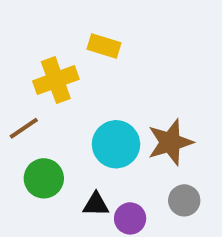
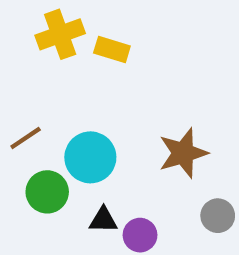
yellow cross: (56, 80) -> (60, 34), moved
cyan circle: (116, 144) -> (90, 157), moved
gray circle: (184, 200) -> (218, 216), moved

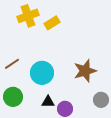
yellow rectangle: (112, 49) -> (52, 23), turned -49
green circle: (47, 192) -> (13, 97), moved

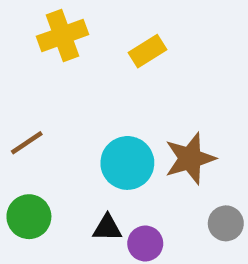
yellow rectangle: (52, 23) -> (147, 51), moved
cyan circle: (42, 73) -> (127, 163), moved

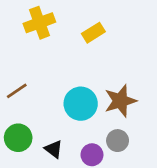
gray circle: (226, 223) -> (118, 141), moved
black triangle: (107, 228) -> (54, 149), moved, turned 36

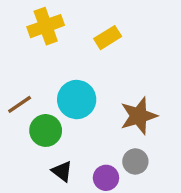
cyan circle: (81, 104) -> (77, 100), moved
green circle: (18, 138) -> (46, 130), moved

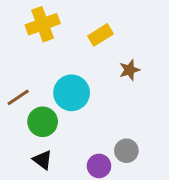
brown star: (139, 116) -> (129, 70), moved, size x0.6
black triangle: (62, 171) -> (43, 160), moved

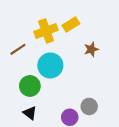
yellow cross: (43, 24) -> (46, 31), moved
brown line: (18, 97) -> (18, 49), moved

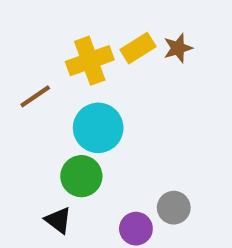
brown star: (91, 49) -> (178, 48), moved
green circle: (30, 86) -> (81, 176), moved

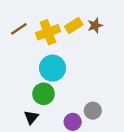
brown line: (35, 96) -> (19, 29), moved
black triangle: (58, 220) -> (31, 117), turned 32

